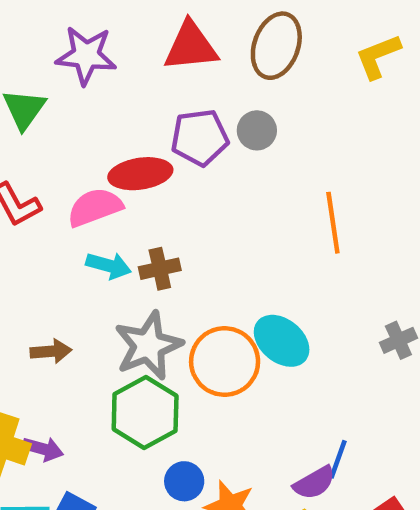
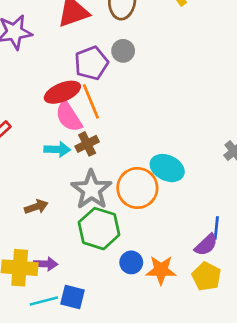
pink semicircle: (95, 207) -> (69, 117), moved, turned -88
orange line: (333, 223) -> (91, 101), moved

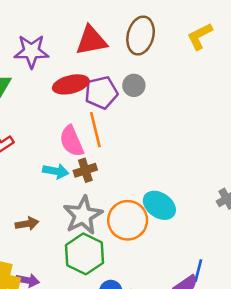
red ellipse: (62, 92) -> (71, 84), moved

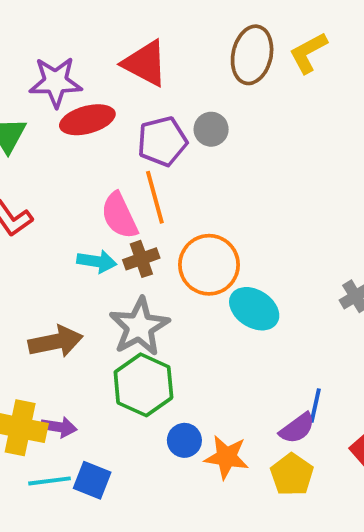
brown ellipse: (141, 36) -> (252, 55), moved
red triangle: (91, 40) -> (145, 63), turned 40
red ellipse: (71, 84) -> (87, 120), moved
orange circle: (128, 220) -> (209, 265), moved
brown arrow: (27, 224) -> (56, 342), size x1.5

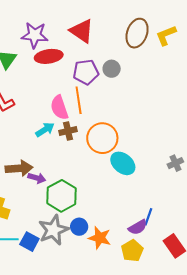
cyan arrow: (97, 261) -> (45, 130), turned -48
gray star: (139, 327) -> (53, 230), moved
purple arrow: (59, 427) -> (37, 178), moved

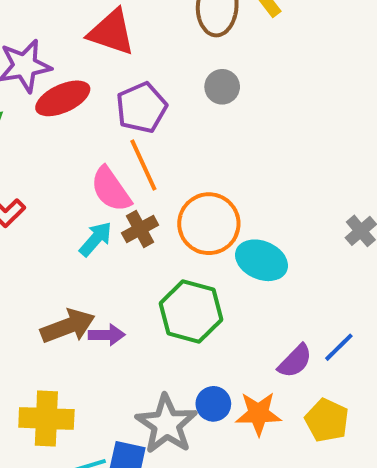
gray circle: (112, 69) -> (222, 87), moved
green hexagon: (61, 196) -> (191, 312), moved
blue line: (148, 217) -> (339, 347), turned 42
purple semicircle: (138, 227) -> (295, 361), moved

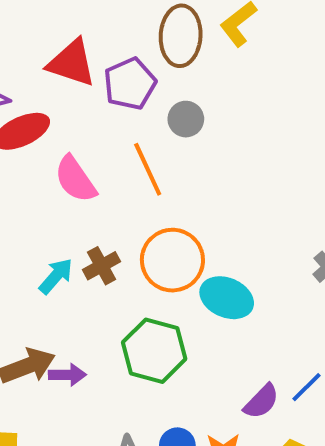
purple pentagon: (142, 108) -> (130, 84), moved
orange line: (143, 165) -> (148, 169), moved
pink semicircle: (111, 189) -> (75, 179), moved

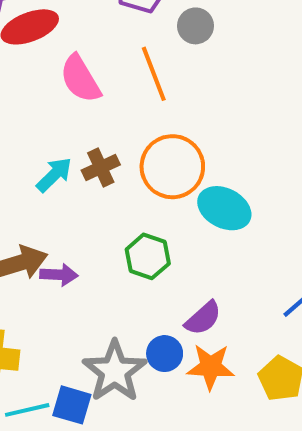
green hexagon: (154, 351) -> (148, 256), size x0.7
purple semicircle: (261, 401) -> (203, 318), moved

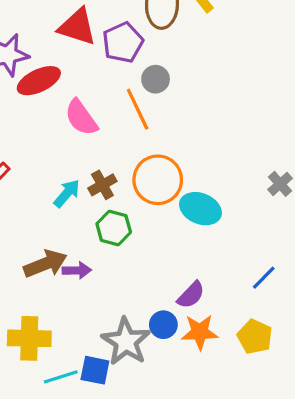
gray circle: (196, 26) -> (156, 79), moved
green hexagon: (148, 256) -> (114, 228), moved

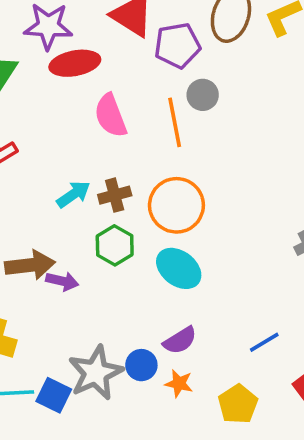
cyan ellipse: (200, 209) -> (179, 268), moved
orange star: (200, 332) -> (179, 383), size x0.7

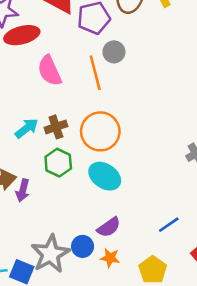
purple arrow: (62, 281) -> (23, 190), turned 95

